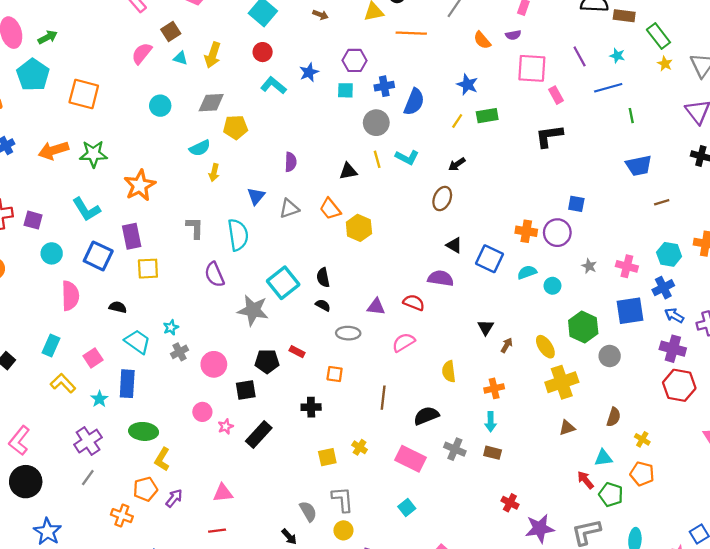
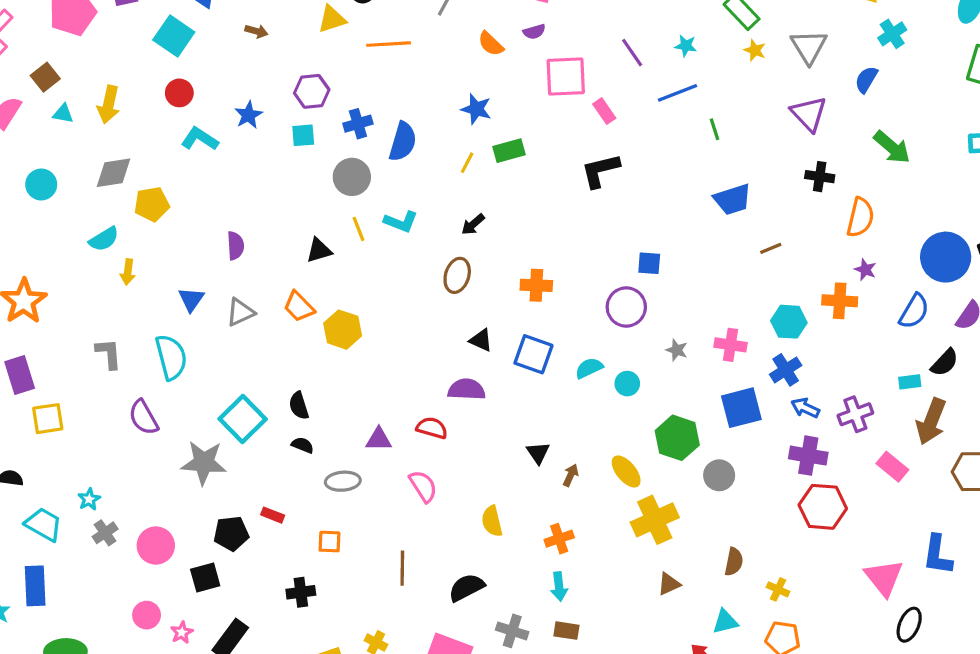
orange cross: (526, 231) -> (536, 285), moved
pink semicircle: (404, 342) -> (423, 486), turned 95

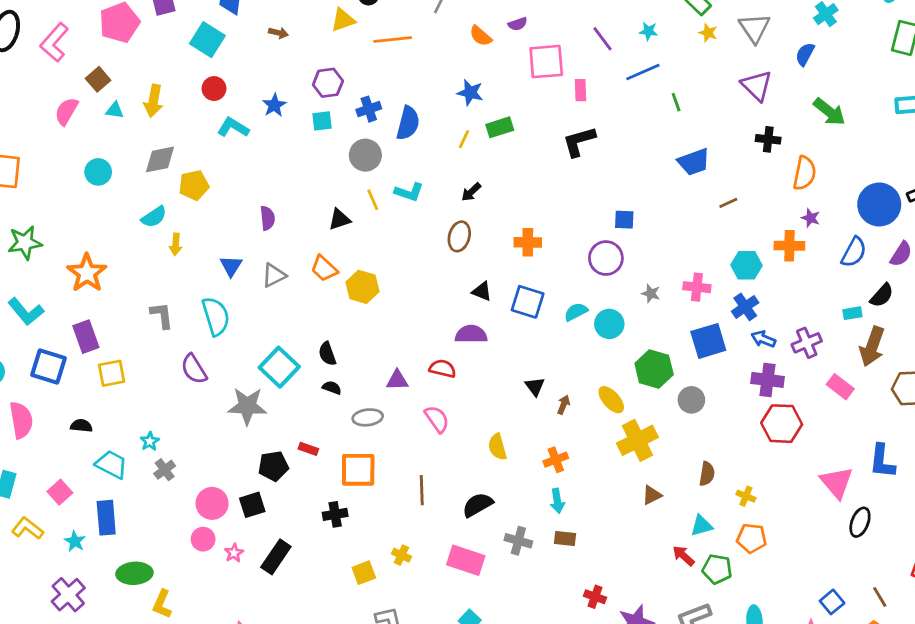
pink rectangle: (604, 111) -> (580, 90), turned 35
cyan circle: (627, 384) -> (609, 324), size x1.4
orange square: (329, 542) -> (358, 470), size x1.8
pink circle: (156, 546) -> (212, 503), moved

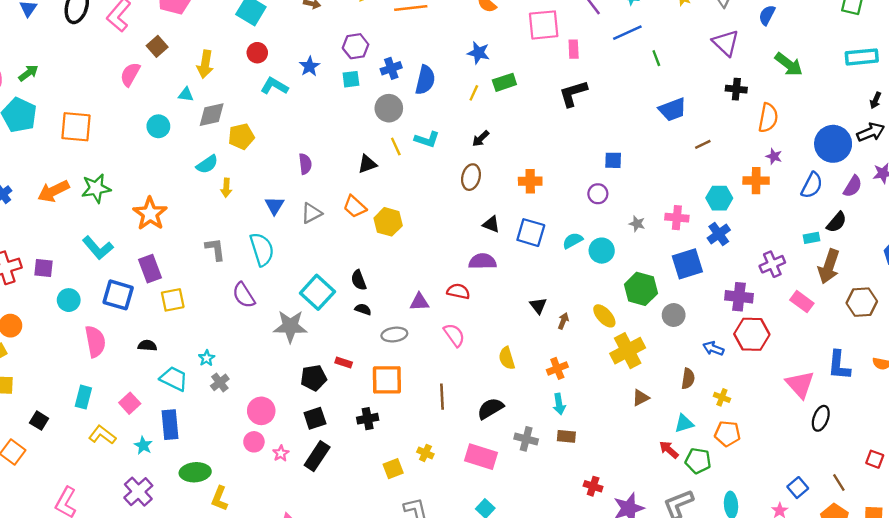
cyan triangle: (115, 110) -> (186, 95), moved
purple circle: (606, 258) -> (598, 194), size x0.7
blue arrow: (763, 339) -> (713, 348), moved
black square: (252, 505) -> (315, 418), moved

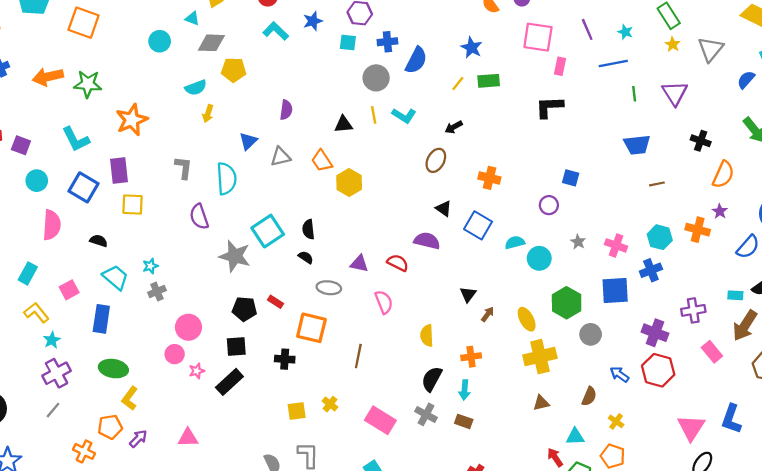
purple triangle: (726, 43) -> (675, 93), moved
black semicircle: (490, 408) -> (432, 379), moved, turned -45
cyan star: (143, 445) -> (52, 340), moved

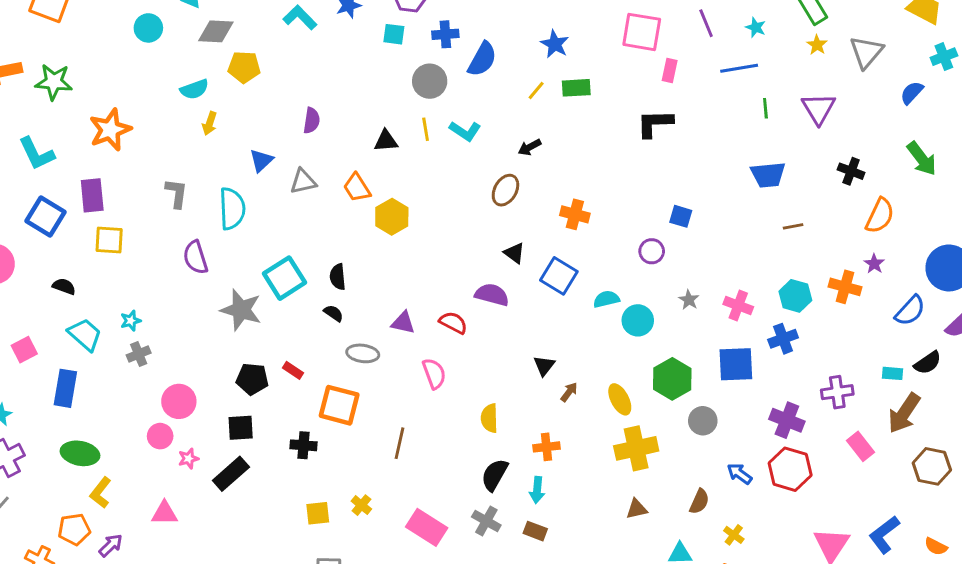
blue L-shape: (731, 419) -> (884, 535), turned 32
pink triangle: (188, 438) -> (164, 513), moved

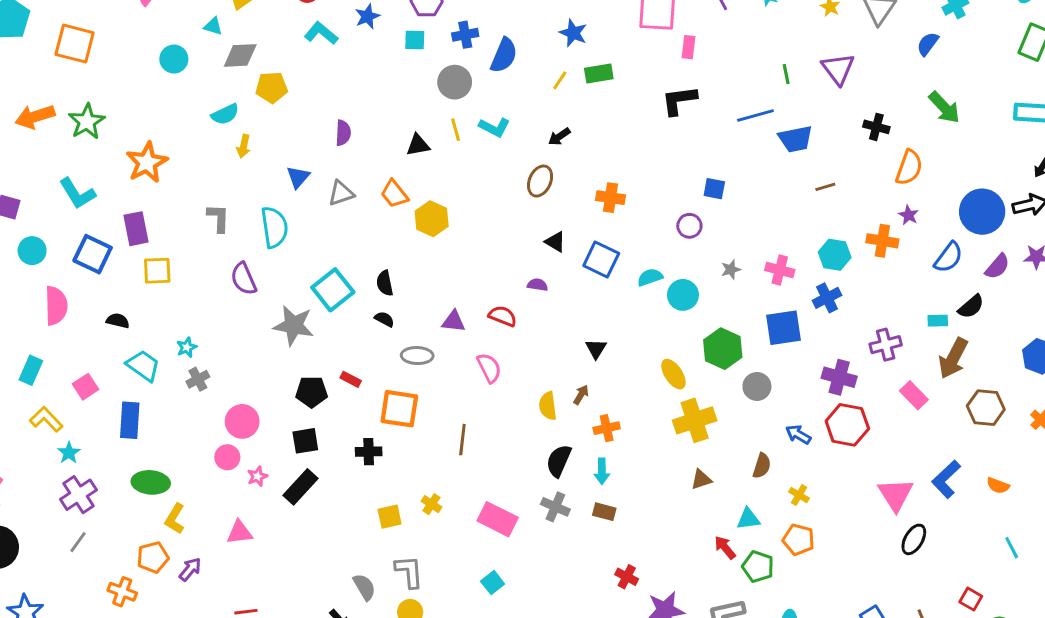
blue line: (739, 68) -> (755, 116), moved
green star: (54, 82) -> (87, 122), turned -30
purple semicircle: (492, 295) -> (538, 285), size x0.6
gray star: (689, 300) -> (731, 269), turned 30
brown arrow: (569, 392) -> (581, 395), moved

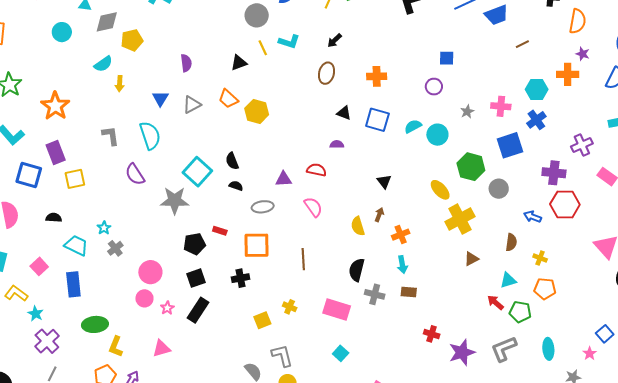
black semicircle: (559, 461) -> (357, 270), moved

